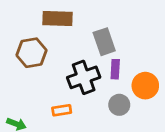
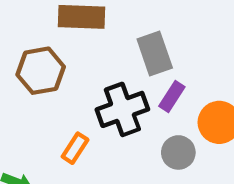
purple rectangle: (115, 69) -> (172, 97), turned 30
orange rectangle: (62, 110) -> (75, 148), moved, turned -48

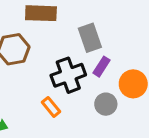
orange rectangle: (75, 148) -> (51, 107), moved, turned -72

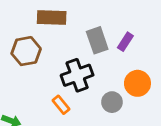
purple rectangle: (101, 67) -> (125, 42), moved

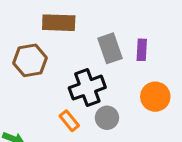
purple rectangle: (125, 42) -> (142, 50), turned -30
gray circle: (112, 102) -> (107, 118), moved

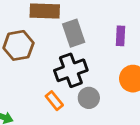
gray rectangle: (110, 48) -> (74, 33), moved

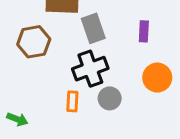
orange rectangle: (54, 101) -> (72, 101), turned 42

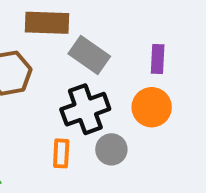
gray rectangle: (93, 28) -> (89, 55), turned -36
orange circle: (157, 78) -> (152, 107), moved

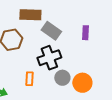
orange circle: (152, 107) -> (82, 83), moved
orange rectangle: (61, 153) -> (29, 79), moved

